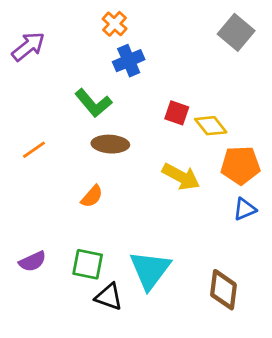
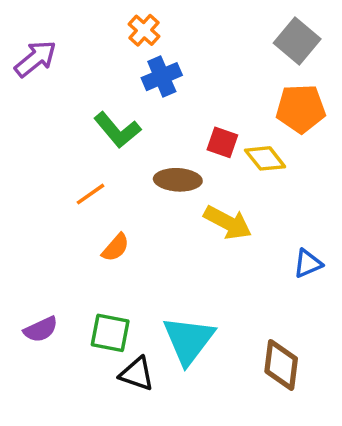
brown ellipse: (110, 144) -> (178, 180), moved
orange line: (34, 150) -> (91, 194), moved
orange pentagon: (240, 165) -> (301, 109), moved

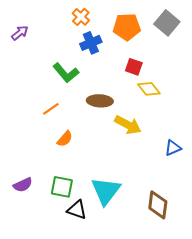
purple arrow: (35, 59) -> (20, 33), size x0.7
orange pentagon: (301, 109) -> (127, 27), moved
red square: (222, 142) -> (134, 67), moved

